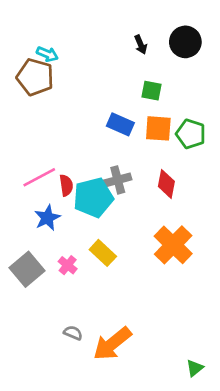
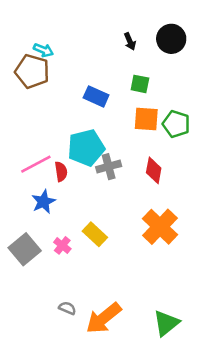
blue rectangle: (120, 124) -> (96, 96), moved
cyan pentagon: (93, 198) -> (86, 148), moved
green triangle: (195, 368) -> (166, 323), moved, size x1.6

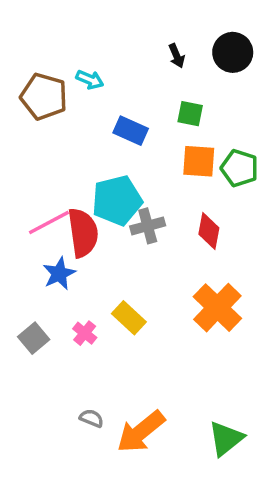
cyan arrow: (43, 50) -> (90, 80), moved
red semicircle: (61, 172) -> (83, 233), size x1.8
gray square: (25, 249) -> (34, 338), size x0.7

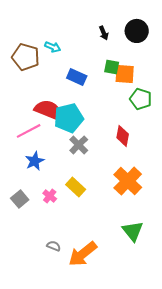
orange square: (199, 161) -> (125, 74), moved
gray cross: (148, 226) -> (79, 145), moved, turned -30
red semicircle: (83, 233) -> (49, 110), moved, turned -60
green triangle: (226, 439) -> (133, 231), moved, turned -30

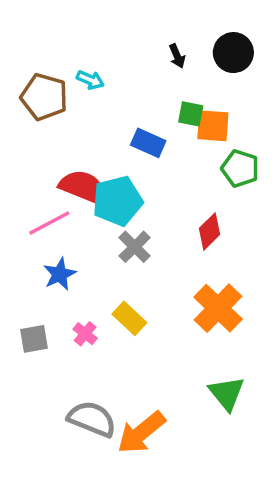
blue rectangle: (77, 77) -> (148, 143), moved
red diamond: (123, 136) -> (210, 231), turned 35
gray square: (20, 199) -> (34, 339), turned 30
gray semicircle: (54, 246) -> (92, 419), size x2.0

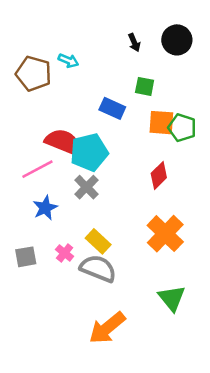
orange square: (213, 126) -> (161, 123), moved
gray cross: (135, 247) -> (86, 187), moved
gray semicircle: (92, 419) -> (98, 268), moved

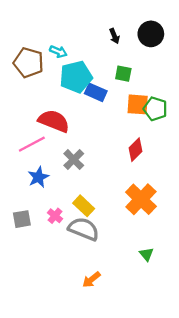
cyan pentagon: (89, 152) -> (76, 77), moved
green triangle: (172, 298) -> (146, 254), size x0.6
orange arrow: (107, 328) -> (91, 280), size x0.6

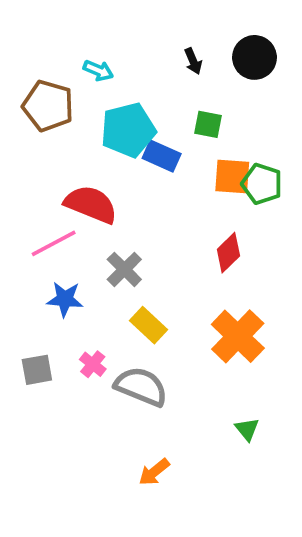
cyan arrow: (58, 52) -> (98, 70), moved
blue star: (38, 177) -> (65, 299), turned 30
yellow rectangle: (84, 206) -> (149, 325), moved

